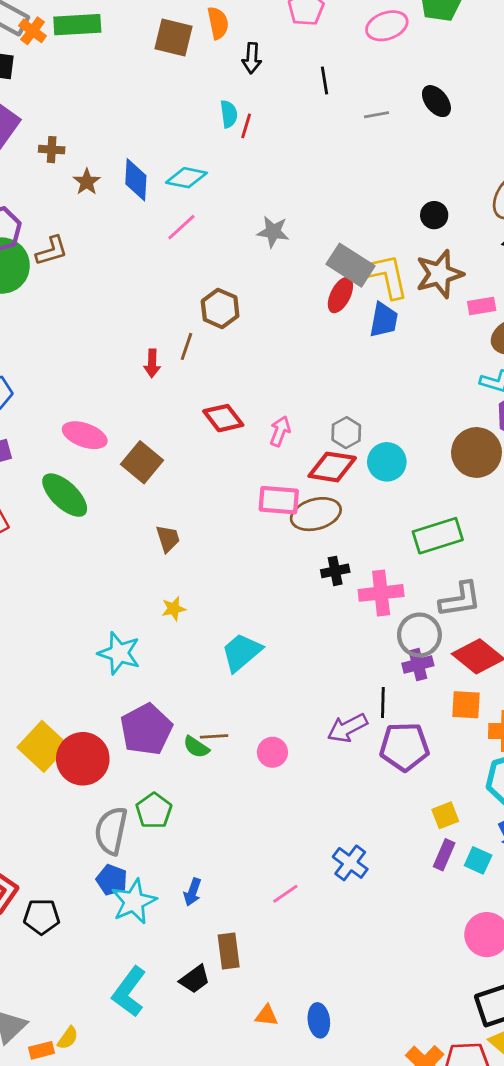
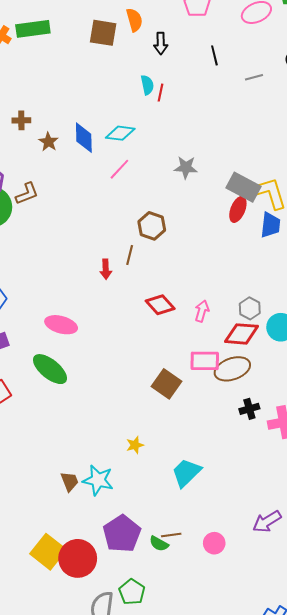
brown square: (142, 462) -> (167, 384), moved
brown trapezoid: (168, 539) -> (70, 482), moved

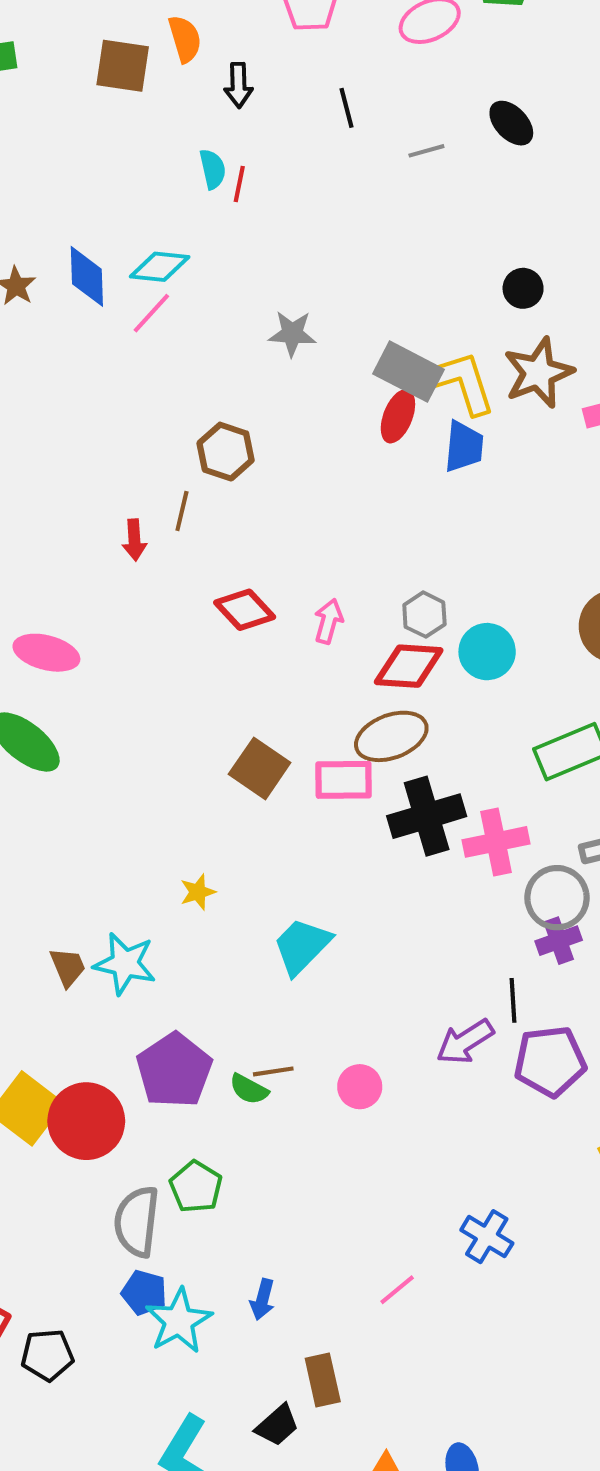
pink line: (119, 169) -> (151, 313), moved
pink rectangle: (205, 361) -> (344, 780), moved
black cross: (249, 409) -> (427, 816), size x1.8

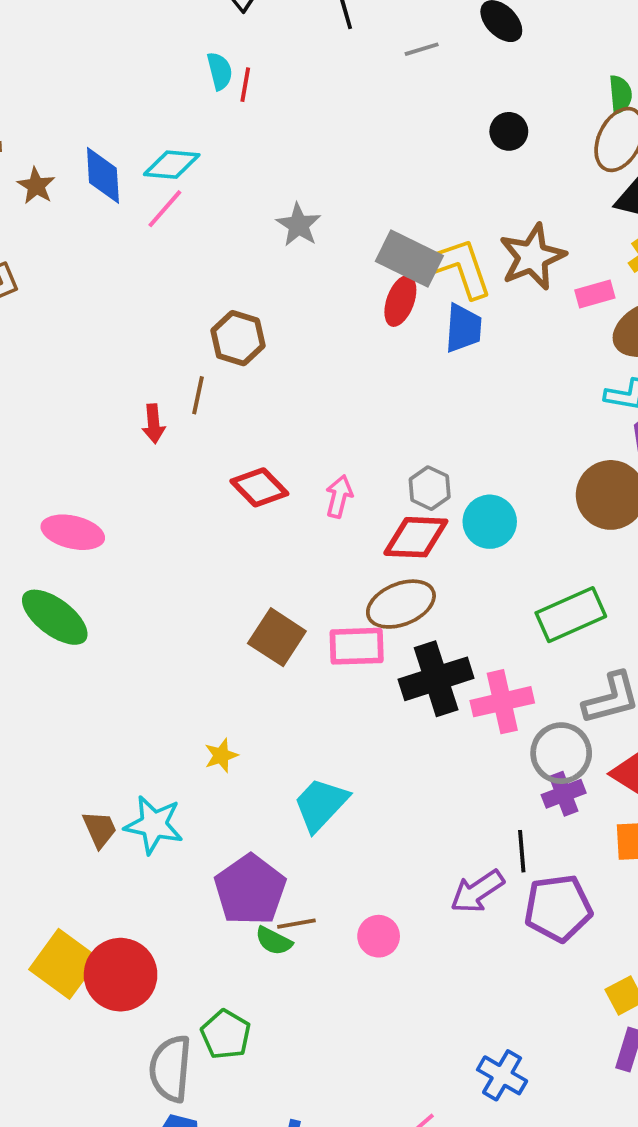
black circle: (523, 288) -> (509, 131), moved
gray star: (292, 334) -> (298, 225), turned 30
purple pentagon: (174, 1070) -> (250, 890), moved

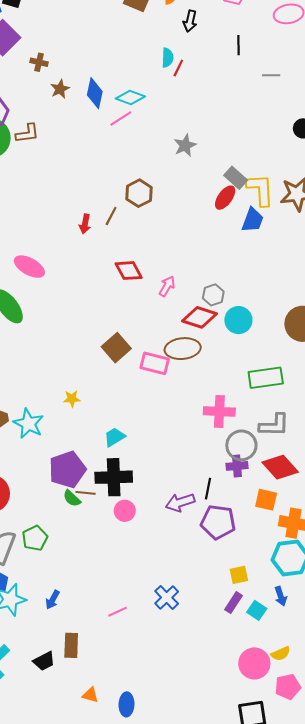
gray rectangle: (409, 258) -> (236, 178), size x0.7
black cross: (436, 679) -> (114, 477), moved
cyan trapezoid: (321, 804) -> (115, 437), size x0.7

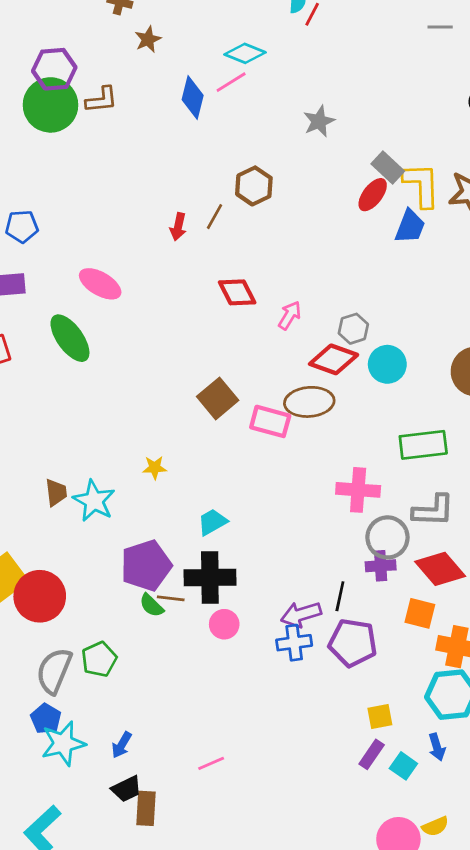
blue diamond: (95, 93) -> (193, 98), moved
blue cross: (167, 597) -> (294, 643), moved, turned 35
black trapezoid: (44, 661) -> (126, 789), moved

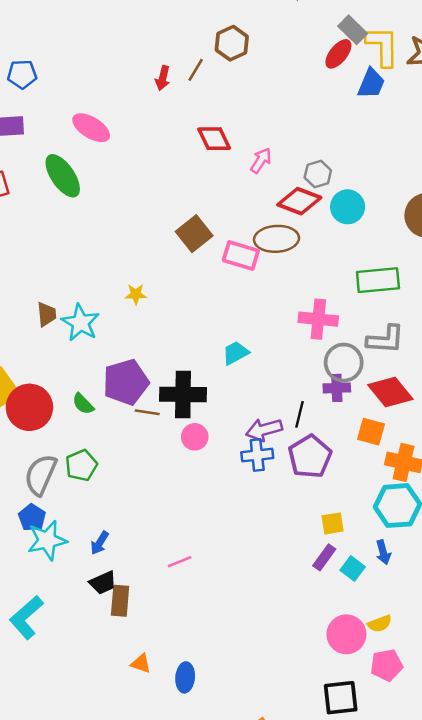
cyan trapezoid: (212, 522) -> (236, 353), moved
green semicircle: (152, 605) -> (83, 404), moved
purple pentagon: (353, 643) -> (310, 457), turned 30

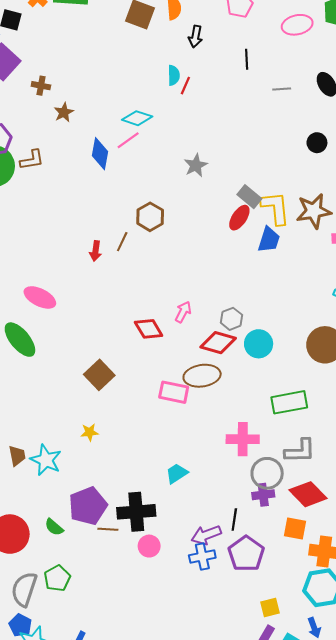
red diamond: (214, 139) -> (149, 329), moved
brown square: (194, 234) -> (99, 375), moved

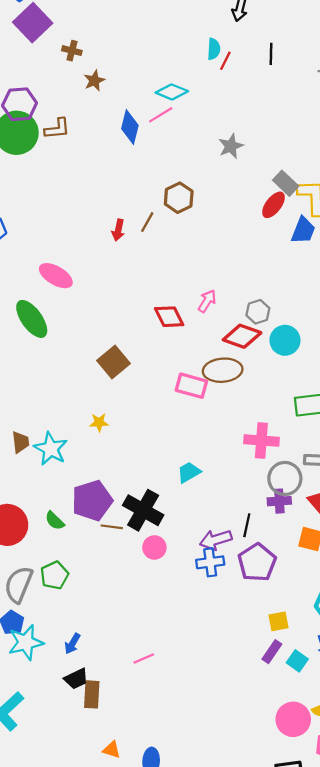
black line: (247, 59) -> (271, 54), moved
black cross: (136, 512) -> (143, 510), turned 30

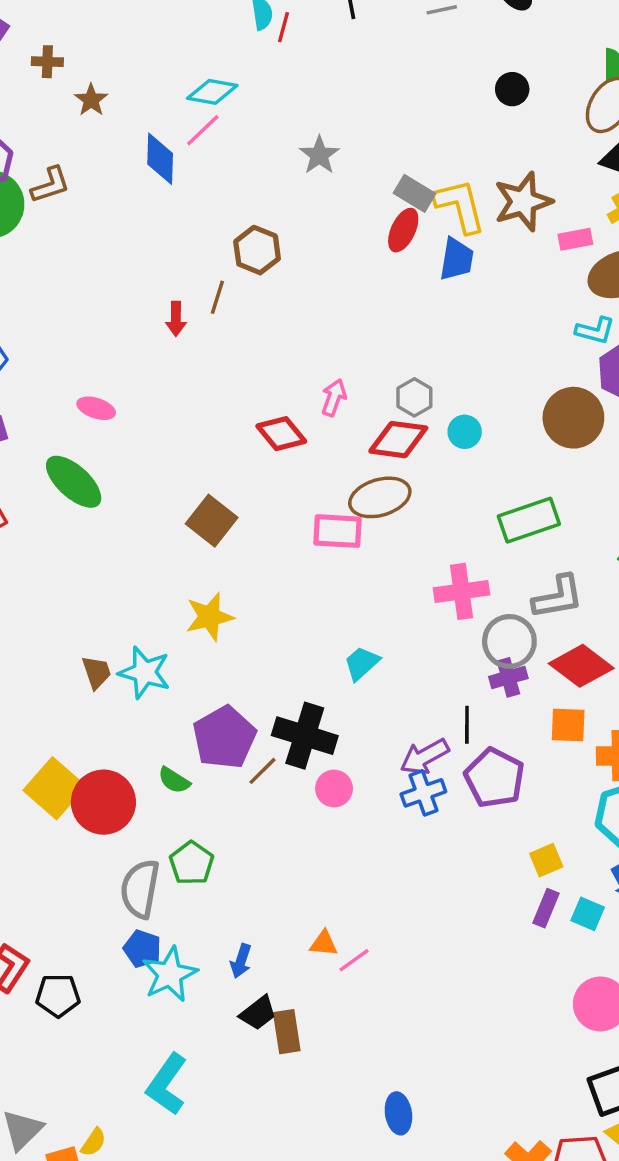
pink ellipse: (56, 276) -> (96, 408), size x0.7
cyan circle: (285, 340) -> (465, 432), size x0.7
yellow star: (99, 422) -> (209, 617), size x1.6
brown line: (112, 527) -> (263, 771), turned -40
orange triangle: (112, 750) -> (324, 943), moved

